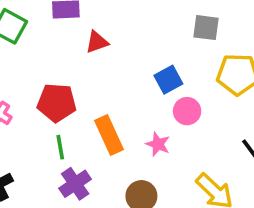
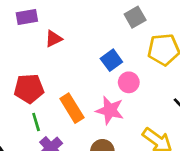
gray square: (206, 28) -> (135, 17), turned -30
pink star: (158, 144) -> (110, 110), size x1.5

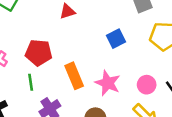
pink circle: (129, 82) -> (147, 85), moved
green line: (36, 122) -> (31, 82), moved

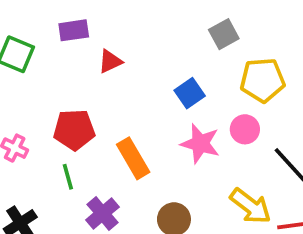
pink star: (108, 83) -> (200, 144), moved
pink circle: (147, 85) -> (245, 129), moved

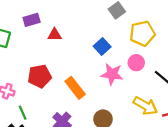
red triangle: (110, 61) -> (55, 35), turned 32
green line: (68, 177) -> (23, 113), moved

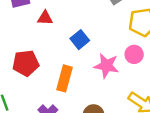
blue square: (102, 46) -> (80, 40), moved
orange rectangle: (75, 88) -> (65, 78), turned 50

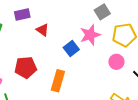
red triangle: (45, 18) -> (43, 30), turned 32
pink star: (106, 66) -> (90, 35), moved, turned -30

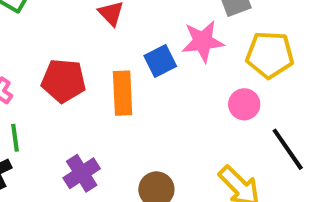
orange rectangle: (58, 81) -> (123, 93), moved, turned -30

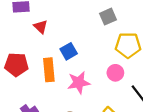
pink star: (203, 41) -> (79, 83), moved

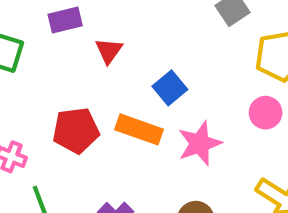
red triangle: (41, 27) -> (109, 51), turned 32
orange rectangle: (49, 70) -> (139, 129), turned -55

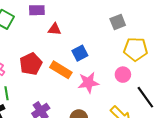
red triangle: (109, 51) -> (55, 29), turned 48
red pentagon: (76, 130) -> (31, 64), turned -30

